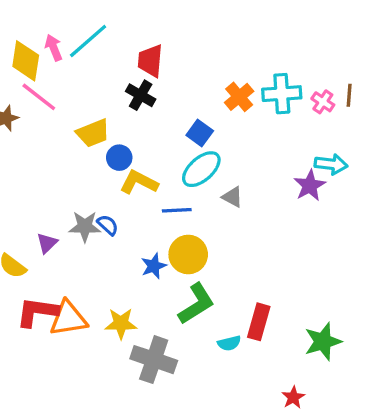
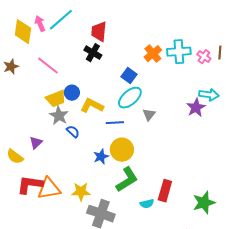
pink line: (39, 97) -> (48, 66), moved
yellow trapezoid: (93, 133) -> (56, 99), moved
blue circle: (119, 158) -> (72, 93), moved
gray triangle: (233, 197) -> (149, 115), turned 40
gray star: (85, 227) -> (59, 116), moved, turned 30

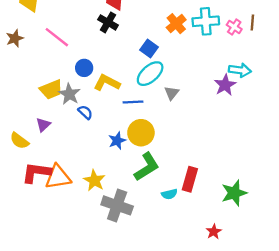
yellow trapezoid: (56, 99) -> (51, 90), moved
yellow star: (81, 192) -> (94, 180), turned 30

